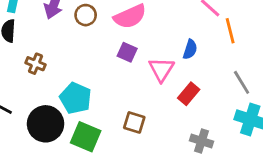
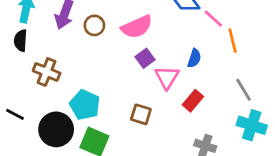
purple square: (127, 52) -> (145, 58), moved, turned 30
brown cross: (36, 64) -> (47, 72), size x1.4
brown square: (134, 122) -> (141, 114), moved

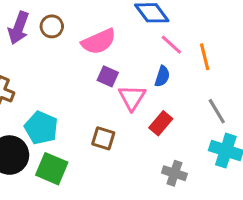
pink line: (213, 19) -> (171, 45), moved
brown circle: (94, 25) -> (52, 26), moved
purple square: (145, 58) -> (108, 76), turned -30

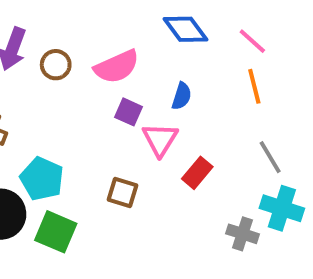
brown circle: (52, 26) -> (56, 65), moved
pink line: (171, 45) -> (252, 41), moved
blue semicircle: (162, 76) -> (182, 96), moved
gray cross: (174, 173) -> (243, 234), moved

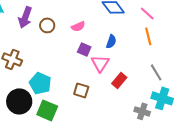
pink semicircle: (117, 67) -> (78, 26), size x0.6

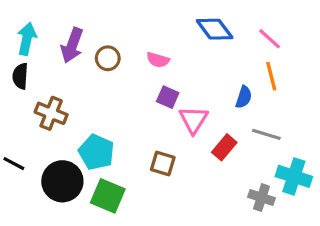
pink semicircle: (78, 26) -> (158, 60), turned 40
blue semicircle: (111, 41) -> (244, 97), moved
gray line: (156, 72) -> (266, 134), moved, turned -42

